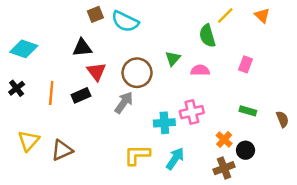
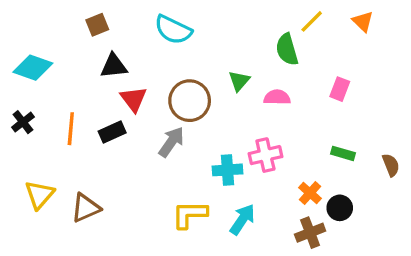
brown square: (95, 14) -> (97, 25), moved

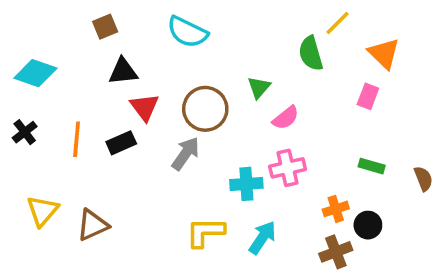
orange triangle: (363, 21) -> (384, 53), moved, size x1.4
pink semicircle: (277, 97) -> (286, 118), moved, turned 140
orange cross: (310, 193) -> (336, 209), turned 30

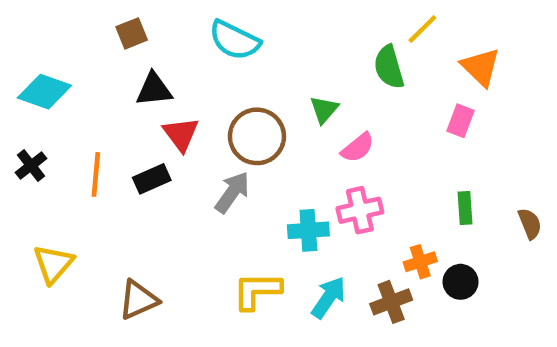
green rectangle: (372, 166) -> (465, 208), turned 70
brown triangle: (93, 225) -> (138, 300), moved
brown cross: (336, 252) -> (391, 302), moved

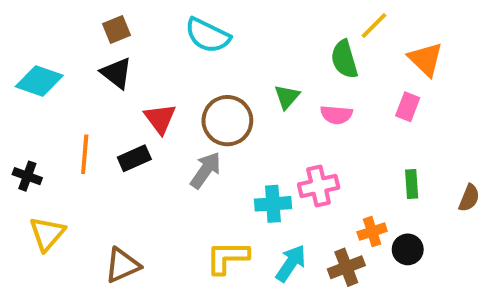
black triangle: (154, 89) -> (116, 73), moved, turned 44
pink semicircle: (358, 148) -> (336, 115), moved, turned 44
black cross: (31, 165) -> (27, 176), moved, turned -32
brown semicircle: (530, 224) -> (469, 198), turned 44

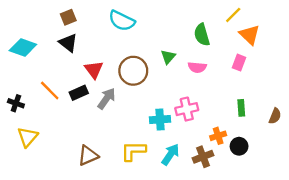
yellow line: (374, 26) -> (233, 15), moved
orange line: (85, 154) -> (50, 90), turned -50
gray arrow: (206, 170) -> (107, 99), moved
brown triangle: (122, 265) -> (88, 156), moved

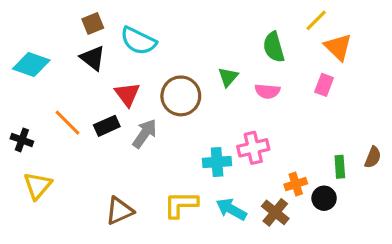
cyan semicircle: (122, 21) -> (138, 41), moved
green rectangle: (241, 108) -> (340, 167), moved
cyan arrow: (170, 154) -> (231, 209), turned -95
brown cross: (203, 157) -> (275, 212), turned -30

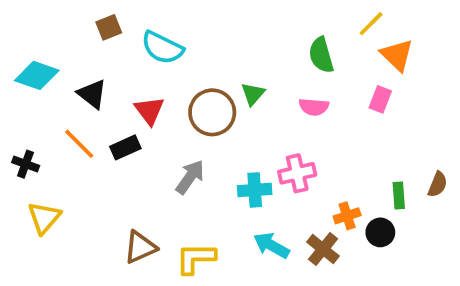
black triangle: (93, 58) -> (92, 94), moved
green triangle: (228, 77) -> (253, 94), moved
gray arrow: (145, 134) -> (190, 177), moved
yellow L-shape: (181, 204) -> (196, 258), moved

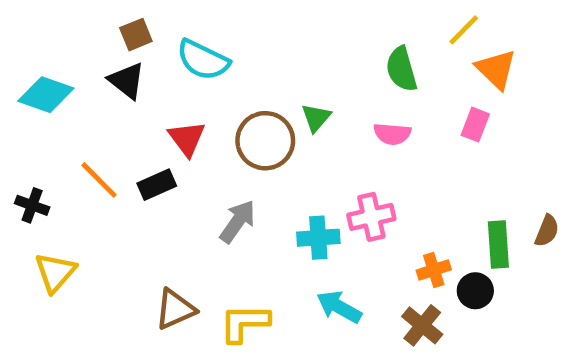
black triangle: (92, 94) -> (127, 81), moved
green rectangle: (399, 195) -> (498, 245), size x1.4
brown cross: (323, 249) -> (422, 325), moved

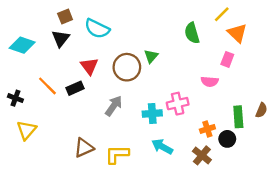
black triangle: (127, 81) -> (61, 39), turned 30
pink semicircle: (392, 134) -> (210, 82), moved

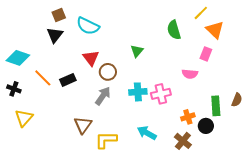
cyan diamond: (22, 45) -> (18, 58), moved
red triangle: (89, 66) -> (91, 58), moved
brown circle: (127, 67) -> (108, 72), moved, size x0.7
cyan cross: (152, 114) -> (138, 92), moved
brown triangle: (84, 148) -> (83, 125), moved, turned -30

